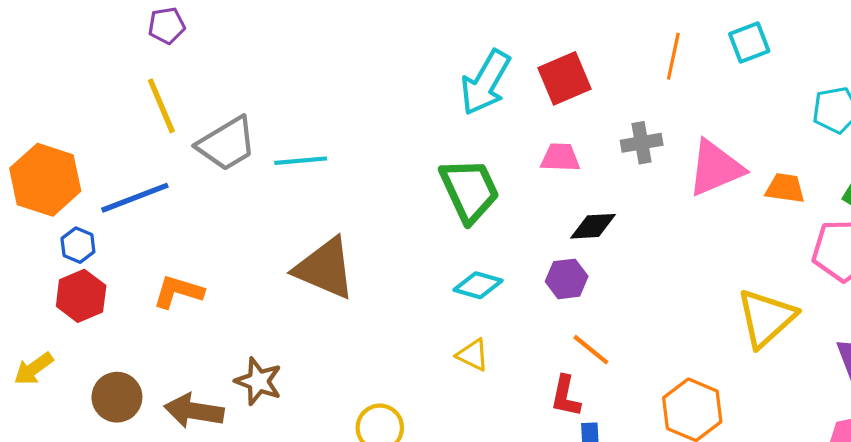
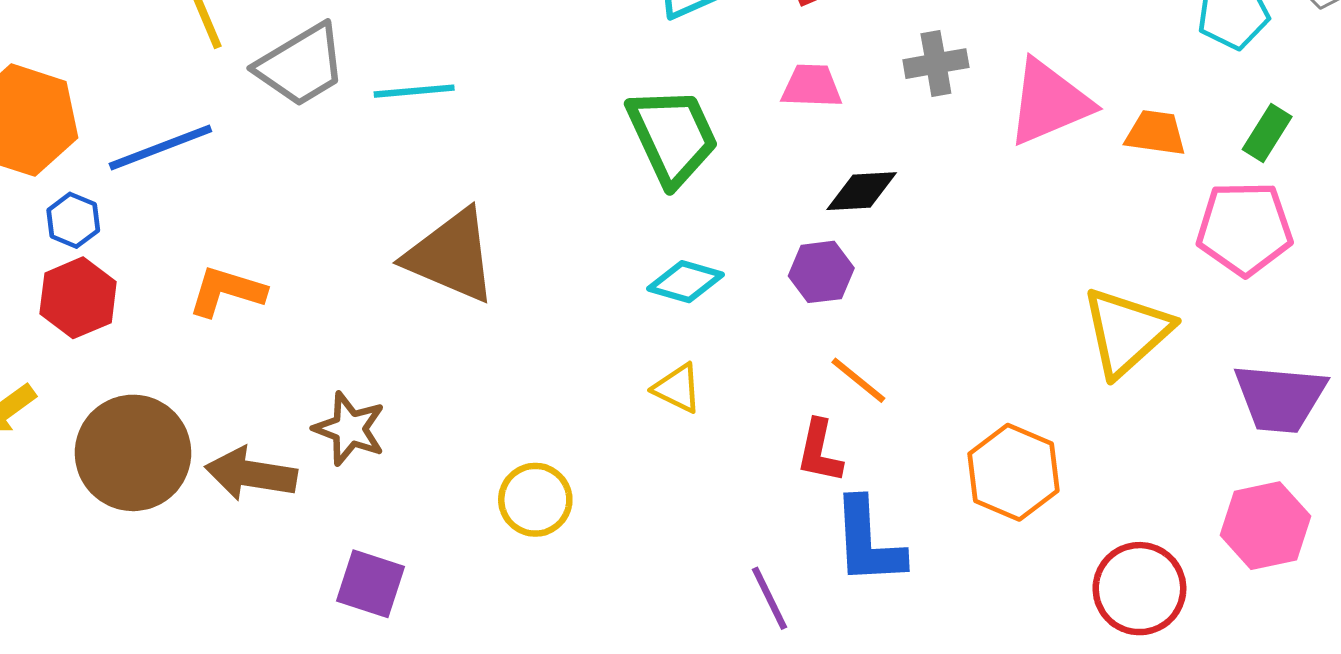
brown circle: (117, 397) -> (133, 453), size x1.5

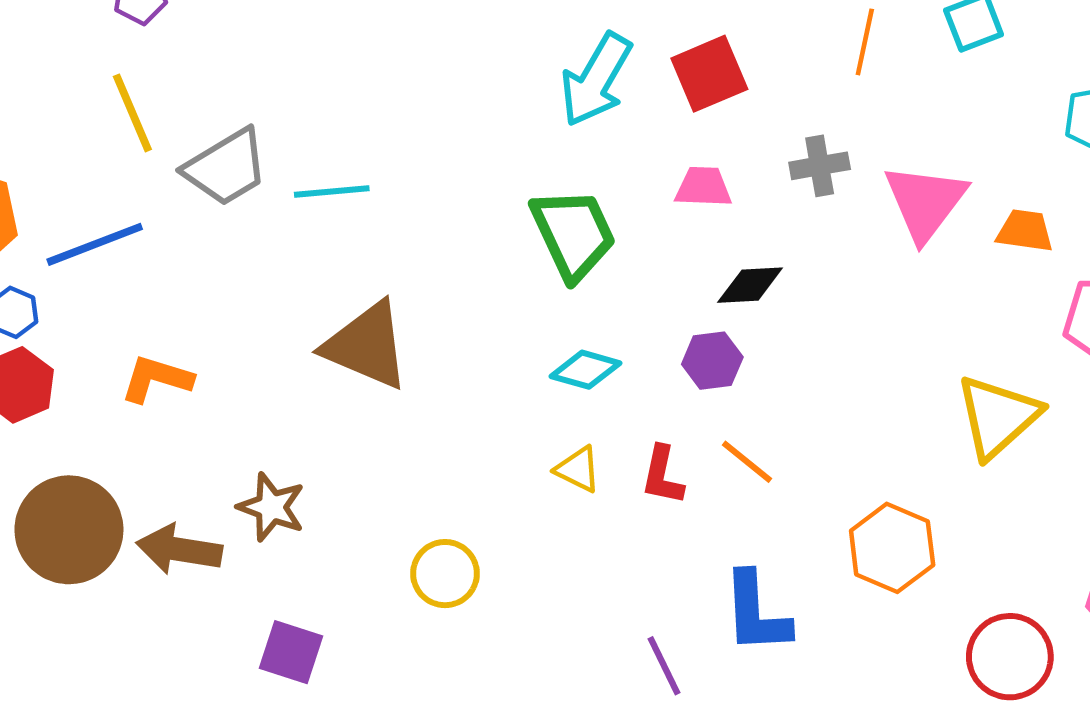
pink triangle: (1049, 102) -> (925, 202), turned -30
red L-shape: (820, 451) -> (662, 475), moved

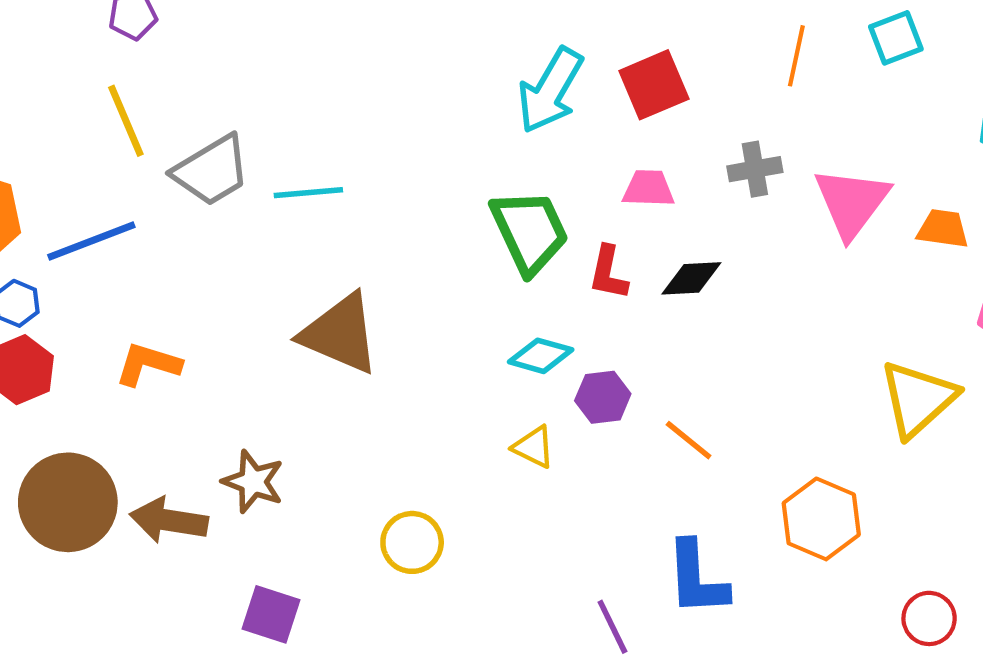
purple hexagon: (712, 361) -> (603, 397), moved
red L-shape: (662, 475) -> (608, 273), moved
red circle: (1010, 657) -> (929, 618), size x0.7

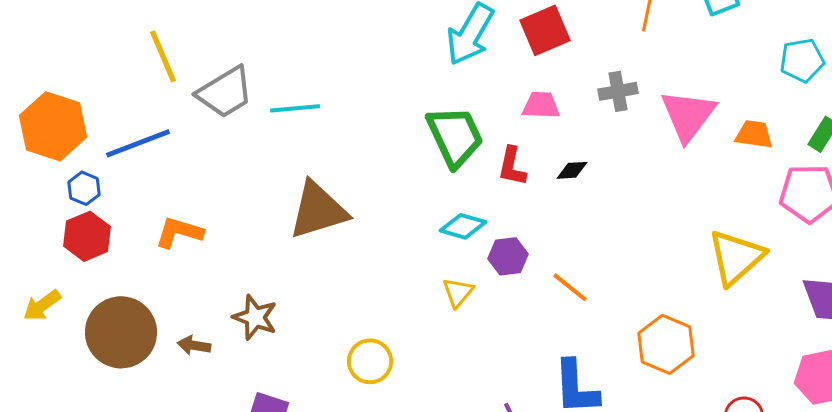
black diamond: (691, 278) -> (572, 170), size x0.7
brown triangle: (340, 334) -> (318, 210), turned -40
yellow triangle: (534, 447) -> (458, 292), turned 44
brown arrow: (169, 520) -> (194, 345), size x0.6

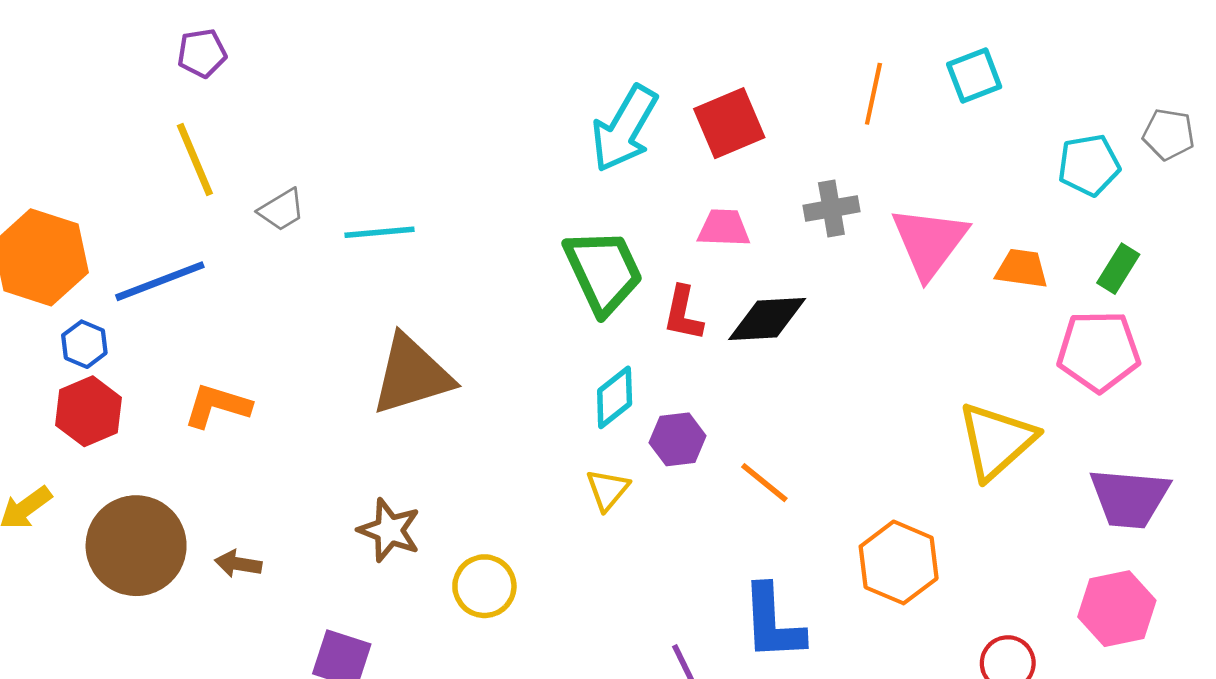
gray trapezoid: (225, 92) -> (282, 210), size x0.6
black diamond: (572, 170) -> (767, 319), size x1.8
cyan diamond: (463, 226) -> (615, 397), turned -54
brown star: (255, 317) -> (389, 530), moved

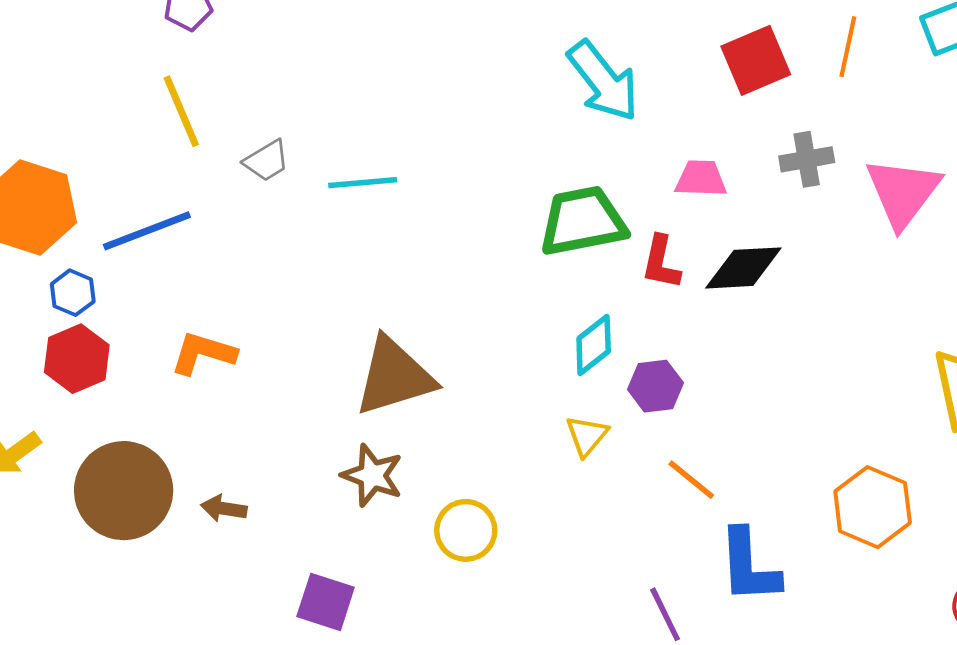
red square: (729, 123) -> (756, 60), moved
cyan arrow: (624, 129) -> (603, 81), turned -68
green trapezoid: (603, 271) -> (583, 221), turned -76
brown triangle: (412, 375) -> (394, 377), moved
orange line: (764, 483) -> (691, 480), moved

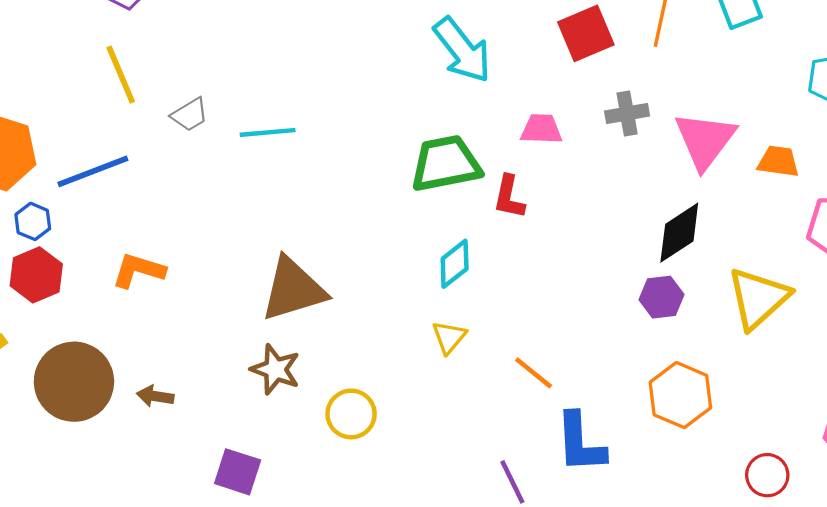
black diamond: (743, 268) -> (679, 233), moved, turned -30
purple hexagon: (655, 386) -> (662, 297), moved

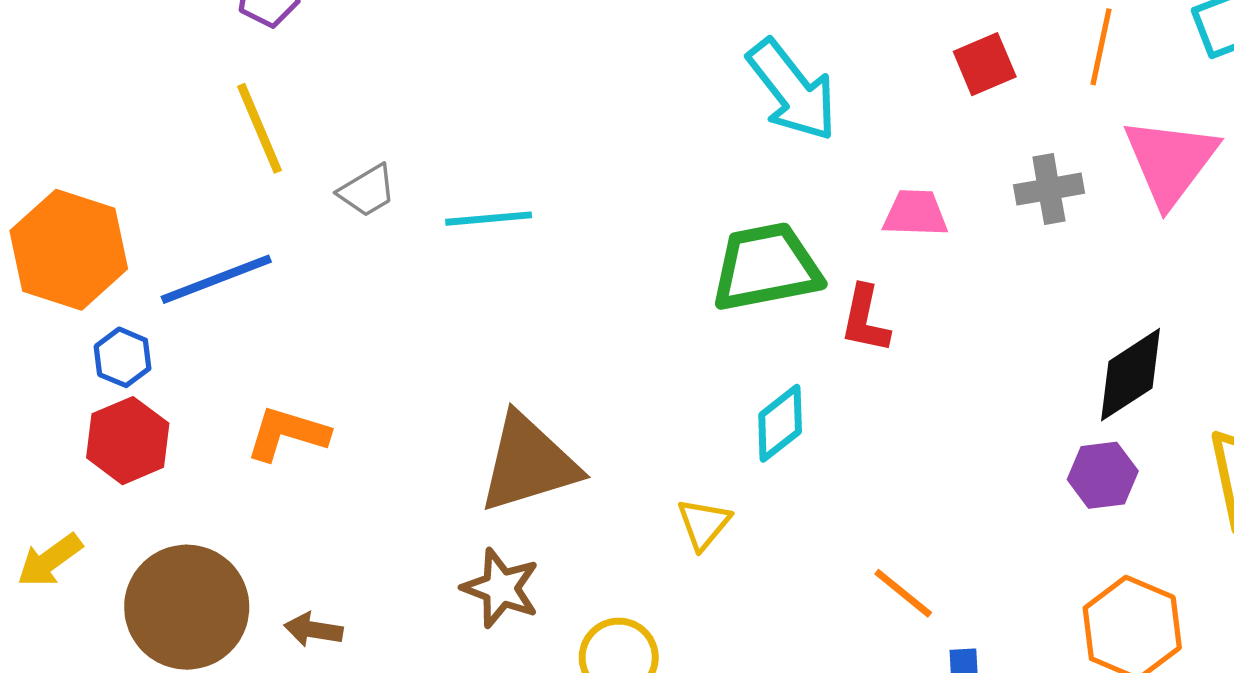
red square: (586, 33) -> (985, 64), size x0.7
pink triangle: (705, 140) -> (1170, 161), moved
yellow triangle: (449, 337) -> (704, 524), moved

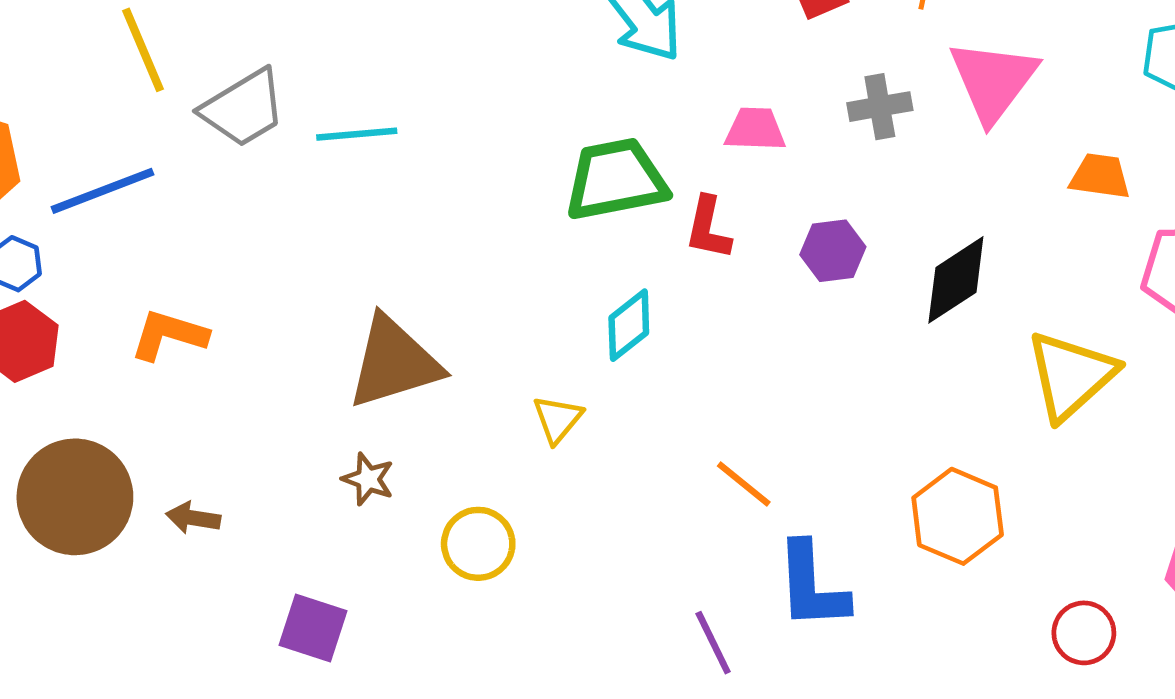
gray trapezoid: (367, 191) -> (243, 108), size x1.6
purple hexagon: (1103, 475) -> (833, 251), moved
brown star: (501, 588) -> (368, 479), size x0.7

